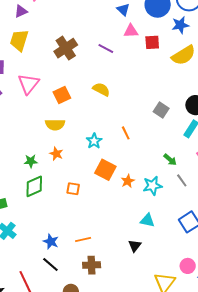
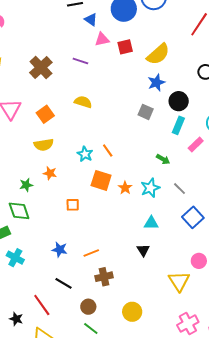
blue star: (180, 25) -> (156, 83), moved
orange line: (126, 133) -> (108, 150), moved
gray line: (182, 180) -> (180, 189), moved
green diamond: (34, 186) -> (19, 211), moved, turned -75
blue star: (51, 242) -> (60, 250), moved

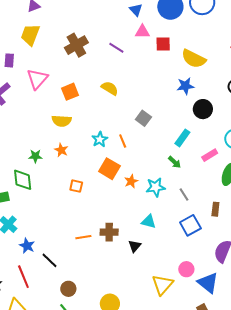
yellow semicircle: (158, 54) -> (194, 59), turned 55
gray square: (146, 112) -> (143, 118), moved
cyan rectangle: (178, 125) -> (182, 138), moved
blue star: (60, 250) -> (27, 246), moved
brown cross: (104, 277) -> (109, 232), moved

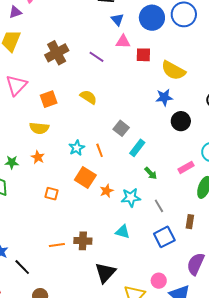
cyan rectangle: (182, 138) -> (137, 148), moved
black triangle: (135, 246) -> (105, 273), moved, size x1.6

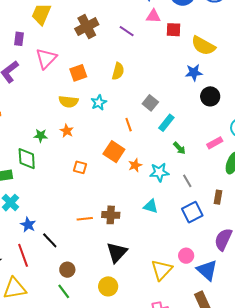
yellow semicircle: (88, 97) -> (118, 71), turned 72
cyan star: (77, 148) -> (99, 103), moved
black triangle: (105, 273) -> (117, 252), moved

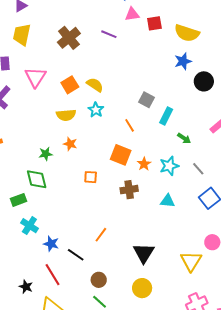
yellow semicircle: (118, 71) -> (95, 85), moved, turned -60
brown cross: (111, 215) -> (129, 190), moved
orange line: (85, 219) -> (101, 235), moved, turned -35

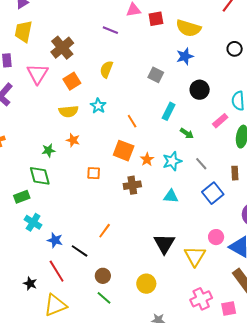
brown cross: (69, 38) -> (62, 48), moved
black circle: (204, 81) -> (200, 90), moved
yellow semicircle: (95, 85) -> (106, 69), moved, turned -102
gray square: (147, 100) -> (156, 75), moved
black triangle: (144, 253) -> (164, 244), moved

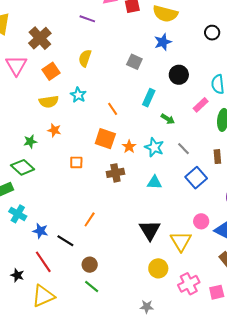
cyan star: (172, 161) -> (154, 147), turned -30
green diamond: (40, 176) -> (23, 167), turned -30
yellow circle: (146, 284) -> (158, 268), moved

